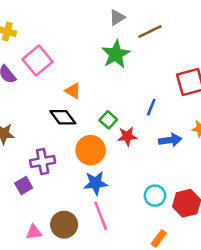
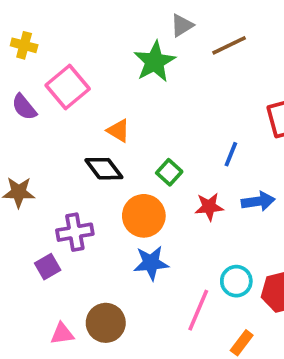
green star: (116, 54) -> (155, 62), moved
red star: (127, 136) -> (209, 207), moved
pink line: (101, 216) -> (198, 310), moved, turned 44

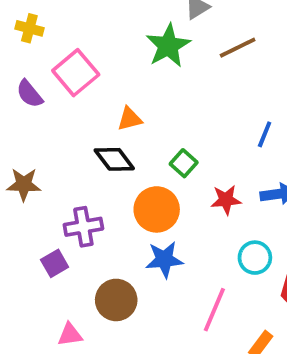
brown line: (229, 45) -> (238, 48), moved
orange triangle: (118, 131) -> (130, 119), turned -45
blue line: (231, 154) -> (265, 134), moved
cyan circle: (236, 281) -> (255, 258), moved
brown circle: (106, 323) -> (116, 300), moved

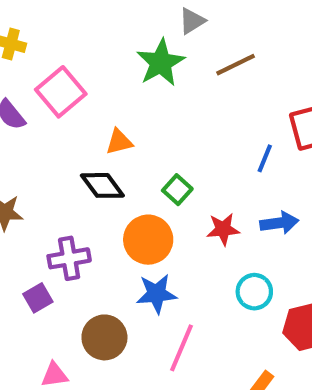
pink line: (214, 310) -> (181, 348), moved

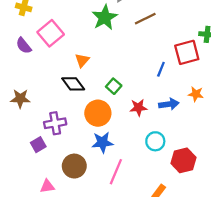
orange triangle: (119, 142) -> (82, 60), turned -35

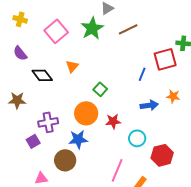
pink square: (51, 33) -> (56, 31), moved
black diamond: (73, 84) -> (42, 75), moved
red star: (138, 108) -> (113, 121), moved
blue star: (102, 142) -> (78, 139), moved
pink line: (116, 172) -> (117, 170), moved

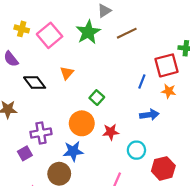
yellow cross: (20, 19) -> (22, 29), moved
orange star: (173, 96) -> (169, 91), moved

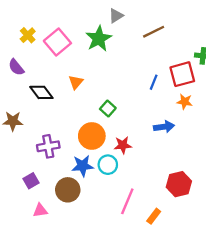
yellow cross: (22, 29) -> (28, 35), turned 32
brown line: (127, 33) -> (154, 32), moved
blue line: (142, 81) -> (154, 82), moved
cyan circle: (136, 150) -> (108, 165), moved
purple square: (25, 153) -> (31, 181), moved

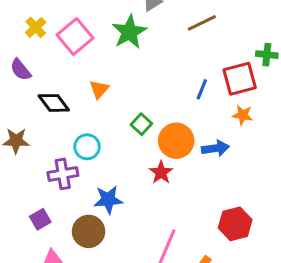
orange circle: (92, 136) -> (176, 141), moved
red star: (123, 145) -> (161, 172), turned -30
cyan circle: (108, 165) -> (87, 147), moved

